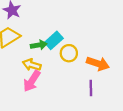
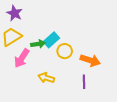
yellow arrow: (32, 65) -> (46, 78), moved
pink arrow: (32, 81) -> (22, 58), moved

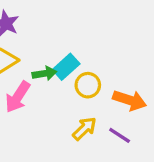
yellow arrow: (46, 78) -> (84, 129), moved, turned 119
purple line: (84, 82) -> (120, 135), turned -56

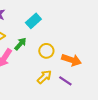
cyan rectangle: (66, 67) -> (33, 21), moved
green arrow: (44, 73) -> (20, 44), turned -40

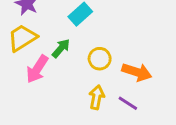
yellow arrow: (44, 77) -> (97, 97), turned -35

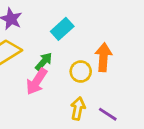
pink arrow: (37, 69) -> (37, 81), moved
orange arrow: (137, 72) -> (103, 57), moved, turned -104

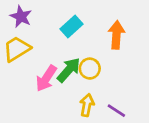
orange arrow: (103, 57) -> (116, 35), moved
green arrow: (44, 62) -> (69, 70), moved, size x1.4

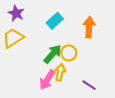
pink arrow: (46, 78) -> (47, 80), moved
yellow arrow: (87, 105) -> (60, 72), moved

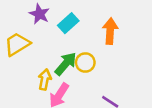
purple star: (16, 13) -> (39, 14), moved
yellow arrow: (60, 72) -> (45, 80), moved

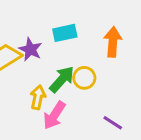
purple star: (39, 14) -> (30, 49), moved
cyan rectangle: (68, 23) -> (65, 33), turned 30

